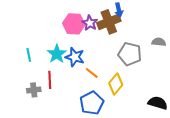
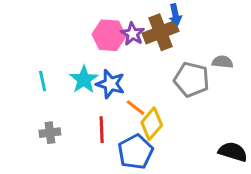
gray semicircle: (159, 42) -> (222, 62), moved
red line: (50, 80) -> (102, 130), moved
yellow diamond: (116, 84) -> (152, 124), moved

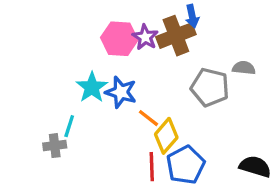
cyan line: (43, 81) -> (69, 126), moved, turned 30
red line: (102, 130) -> (152, 167), moved
blue pentagon: (135, 152) -> (186, 165), moved

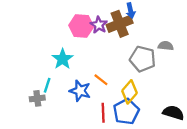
blue star: (121, 92) -> (80, 91), moved
yellow diamond: (166, 136) -> (129, 92), moved

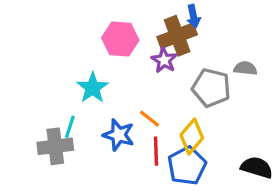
purple star: (99, 25) -> (164, 60), moved
gray cross: (37, 98) -> (55, 146), size x1.5
red line: (103, 113) -> (156, 151), moved

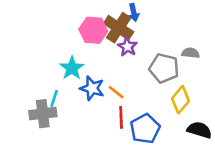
blue arrow: (193, 16) -> (134, 13), moved
brown cross: (177, 36) -> (119, 28), moved, turned -36
blue star: (119, 135) -> (92, 88), moved
yellow diamond: (192, 137) -> (180, 100), moved

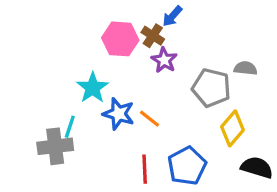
blue arrow: (134, 13) -> (172, 16), turned 54
brown cross: (119, 28) -> (153, 36), size x0.6
red line: (121, 117) -> (145, 169), moved

